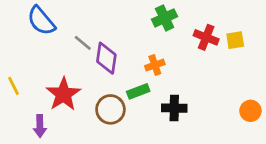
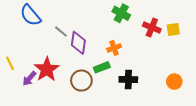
green cross: (165, 18) -> (121, 13), turned -36
orange circle: (250, 111) -> (174, 82), moved
purple arrow: (40, 126) -> (29, 78), moved, turned 42

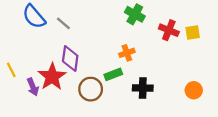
gray line: (61, 32) -> (63, 23), moved
purple diamond: (78, 43) -> (70, 58), moved
purple arrow: (29, 78) -> (33, 87), turned -63

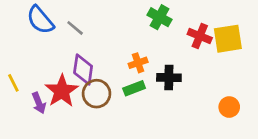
yellow square: (193, 32) -> (228, 39), size x1.6
orange cross: (127, 53) -> (138, 63), moved
black cross: (143, 88) -> (169, 78), moved
brown circle: (91, 89) -> (97, 94), moved

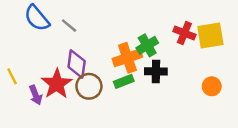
green cross: (160, 17) -> (147, 45), moved, turned 30
orange cross: (138, 63) -> (127, 58), size x1.6
orange circle: (229, 107) -> (212, 86), moved

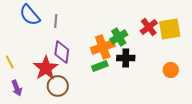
gray line: (69, 26) -> (56, 21), turned 56
red cross: (184, 33) -> (149, 27), turned 30
brown circle: (89, 86) -> (58, 86), moved
purple arrow: (36, 95) -> (17, 88), moved

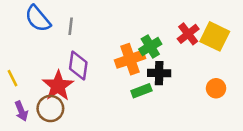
yellow square: (170, 29) -> (215, 36), turned 35
green rectangle: (100, 66) -> (141, 91), moved
brown circle: (58, 86) -> (50, 108), moved

